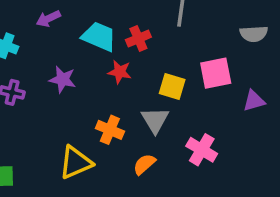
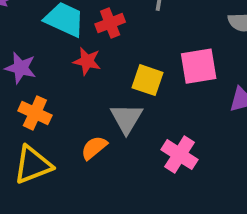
orange cross: (110, 130) -> (35, 113), moved
orange semicircle: (144, 164) -> (94, 148), moved

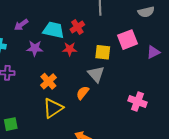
purple star: (21, 68) -> (35, 48), moved
orange cross: (35, 113) -> (48, 81), turned 35
pink cross: (179, 155) -> (138, 102), moved

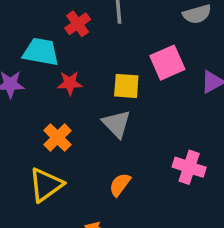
red cross: (77, 27) -> (78, 24), moved
orange cross: (48, 81) -> (58, 138), moved
orange semicircle: (83, 93) -> (120, 185), moved

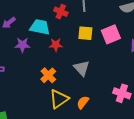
red cross: (78, 24) -> (61, 12), turned -32
yellow square: (126, 86) -> (85, 33), moved
yellow triangle: (46, 185) -> (59, 99), moved

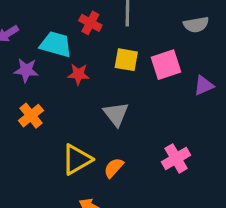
orange cross: (48, 75) -> (31, 116), moved
pink cross: (122, 93) -> (176, 158), turned 36

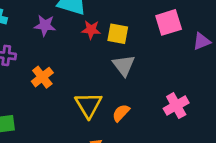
yellow square: (126, 60) -> (118, 34), moved
orange cross: (31, 116) -> (42, 77), moved
yellow triangle: (77, 159) -> (88, 105), turned -32

